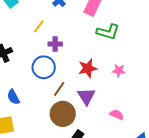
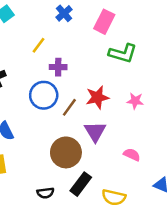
brown line: (59, 89) -> (69, 107), moved

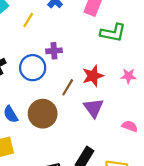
yellow line: (39, 45) -> (28, 20), moved
blue circle: (44, 95) -> (33, 68), moved
brown circle: (66, 152) -> (43, 114), moved

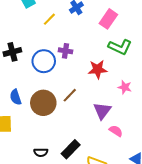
red star: (93, 76) -> (98, 69), moved
brown line: (68, 87) -> (70, 95), moved
purple triangle: (94, 108) -> (102, 111), moved

